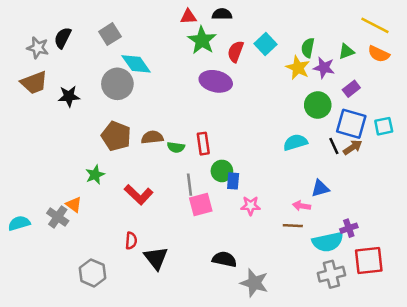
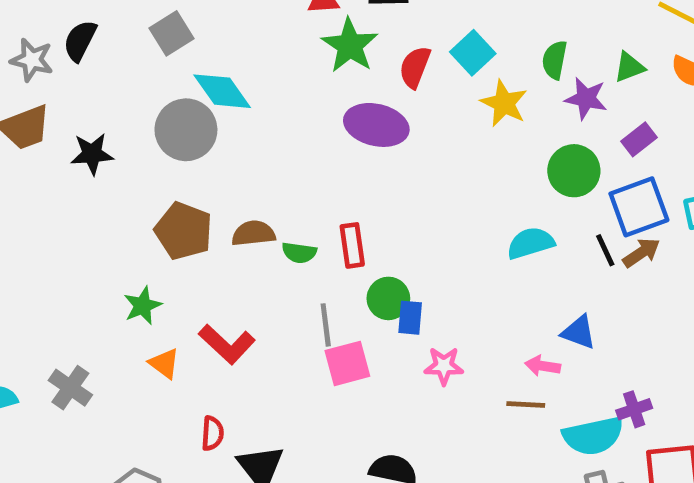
yellow star: (298, 68) -> (504, 103), moved
blue square: (351, 124) -> (639, 207), turned -36
blue triangle: (320, 188) -> (579, 332), turned 36
orange triangle: (74, 205) -> (164, 363), moved

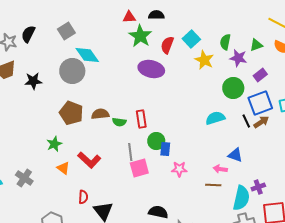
cyan semicircle: (593, 436) -> (241, 198), turned -65

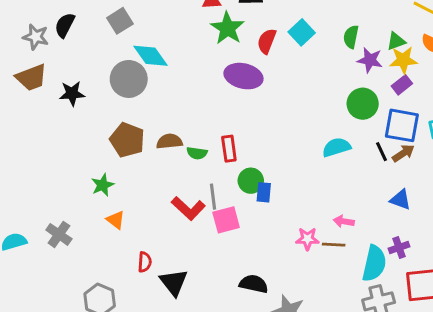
yellow star: (204, 60) -> (403, 60), moved, turned -30
blue square: (260, 103) -> (402, 125), turned 30
blue triangle: (235, 155) -> (400, 200), moved
red L-shape: (89, 160) -> (188, 208), moved
pink star: (179, 169) -> (307, 239), moved

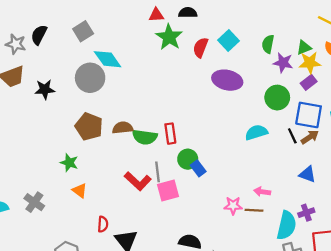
purple ellipse: (243, 76) -> (227, 80), moved
green semicircle: (197, 153) -> (145, 137), size x1.5
green star: (103, 185) -> (69, 163), turned -30
blue rectangle: (264, 192) -> (198, 168), turned -42

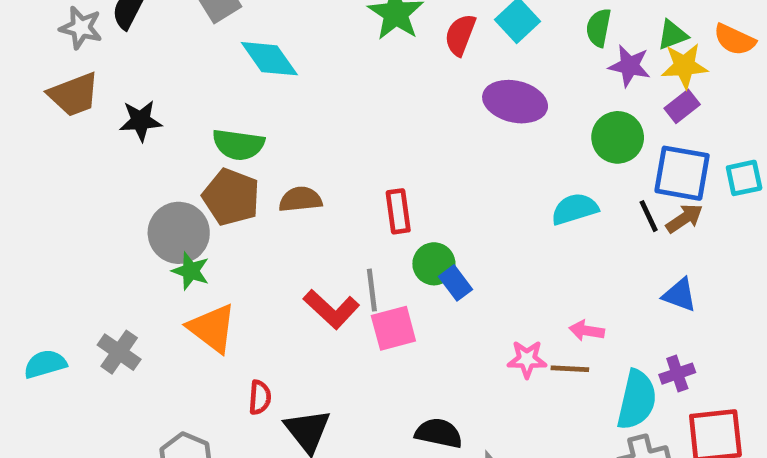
gray circle: (90, 78) -> (179, 233), moved
green semicircle: (145, 137) -> (238, 145), moved
orange triangle: (80, 191) -> (212, 328), size x1.6

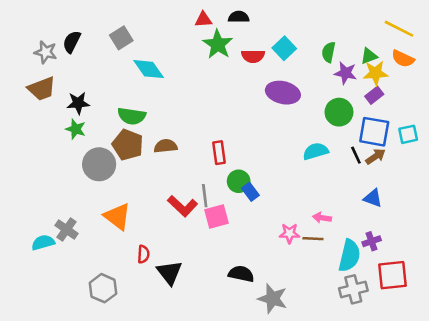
red semicircle: (460, 35) -> (253, 56), turned -110
green star: (191, 271) -> (76, 129), moved
cyan semicircle: (45, 364) -> (43, 243), moved

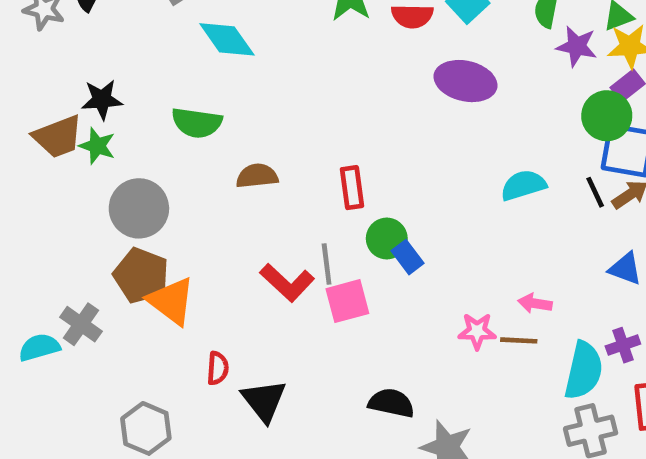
brown trapezoid: (42, 89) -> (58, 137), moved
green circle: (339, 112) -> (607, 116), moved
brown pentagon: (128, 145) -> (141, 276), moved

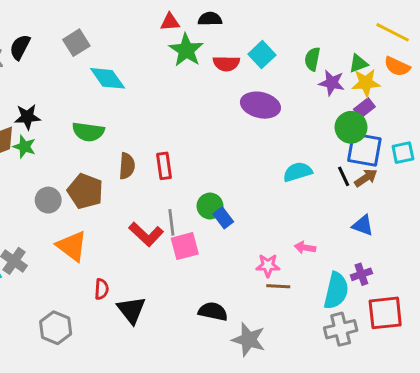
brown semicircle: (257, 176) -> (127, 166), turned 100
red rectangle: (352, 188) -> (164, 166), moved
gray circle: (139, 208) -> (48, 200), moved, size x0.7
brown pentagon: (141, 276) -> (85, 191), moved
brown line: (519, 340) -> (278, 286), moved

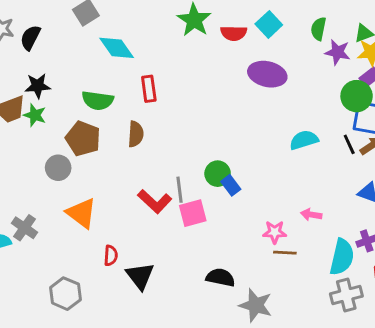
black semicircle: (20, 47) -> (30, 38), moved
red rectangle: (164, 166) -> (149, 89), moved
brown pentagon: (85, 191) -> (83, 139), moved

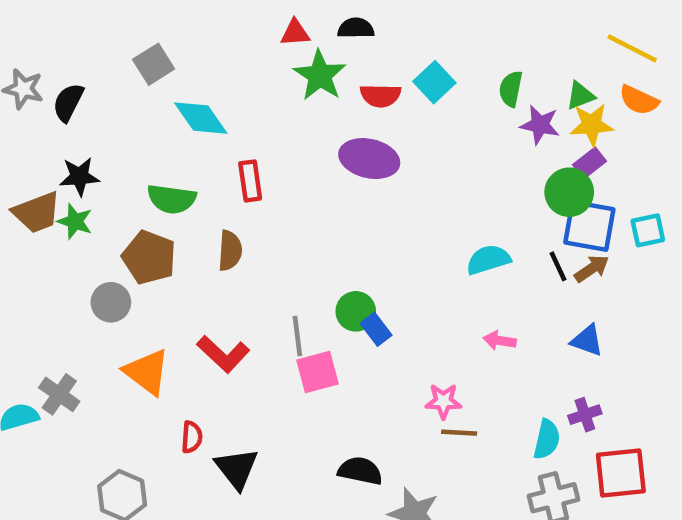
purple ellipse: (267, 74) -> (369, 159), moved
red L-shape: (155, 201) -> (223, 354), moved
pink arrow: (311, 215) -> (500, 340), moved
cyan semicircle: (342, 257) -> (547, 439), size x0.7

